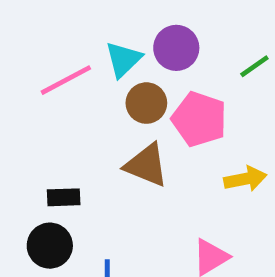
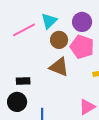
purple circle: (176, 48) -> (82, 22), moved

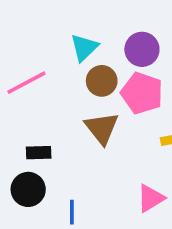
pink line: (24, 30) -> (26, 83), moved
brown triangle: (59, 67) -> (102, 128), turned 30

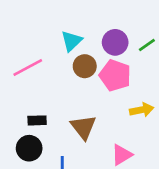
brown triangle: (102, 128) -> (83, 127), moved

